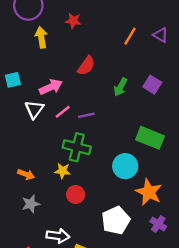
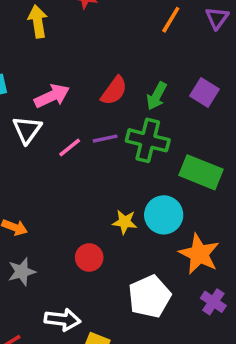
purple triangle: (161, 35) -> (217, 18), turned 35
red semicircle: (86, 66) -> (114, 91), moved
pink line: (63, 112) -> (70, 147), moved
green cross: (77, 147) -> (148, 140), moved
yellow star: (63, 171) -> (125, 222), moved

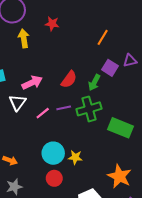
purple triangle: (217, 18) -> (130, 60), moved, turned 40
purple square: (205, 92) -> (110, 68), moved
green cross: (148, 140) -> (89, 109), turned -30
cyan circle: (164, 215) -> (53, 153), moved

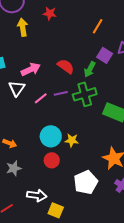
red semicircle: (69, 79) -> (66, 66), turned -90

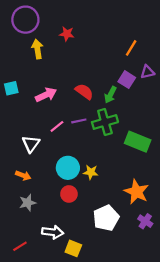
orange line: (98, 26) -> (131, 48), moved
white triangle: (17, 88) -> (31, 144), moved

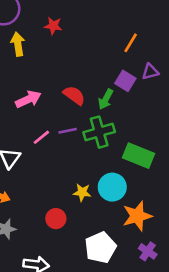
cyan circle: (68, 168) -> (112, 187), moved
orange star: (137, 192) -> (137, 216), turned 30

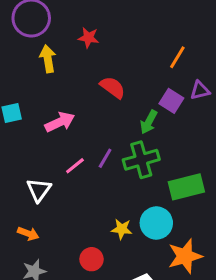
red semicircle: (74, 95) -> (113, 87), moved
purple line: (68, 131) -> (105, 158), turned -48
green rectangle: (138, 156) -> (186, 187), turned -36

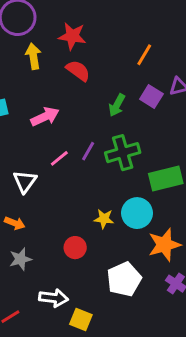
red star: (88, 38) -> (72, 36), size x1.4
orange line: (177, 57) -> (144, 55), moved
red semicircle: (113, 87) -> (78, 71), moved
green arrow: (149, 122) -> (117, 105), moved

